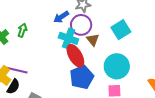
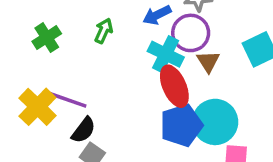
green arrow: (22, 30) -> (104, 31), moved
cyan circle: (117, 66) -> (215, 122), moved
black semicircle: (13, 87) -> (84, 130), moved

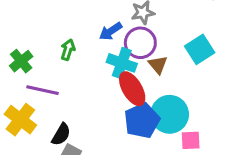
purple line: (68, 100) -> (42, 90), moved

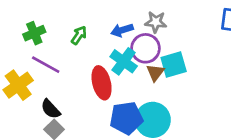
cyan square: (200, 49) -> (174, 64), moved
red ellipse: (132, 89) -> (102, 83), moved
black semicircle: (61, 134) -> (51, 109), turned 90

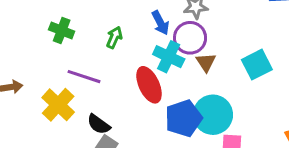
blue arrow: (122, 30) -> (160, 23), turned -90
green cross: (34, 33) -> (62, 31), moved, turned -35
cyan square: (174, 64) -> (257, 65), moved

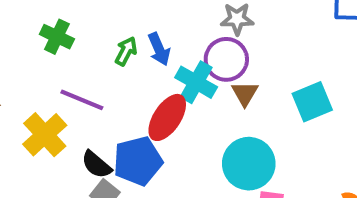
blue arrow: (160, 23) -> (159, 49), moved
red ellipse: (149, 85) -> (167, 117), turned 54
blue pentagon: (184, 118) -> (138, 161), moved

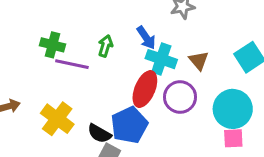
blue arrow: (159, 49) -> (146, 38), moved
purple circle: (226, 59) -> (180, 97), moved
purple line: (82, 100) -> (72, 64), moved
cyan circle: (249, 164) -> (233, 109), moved

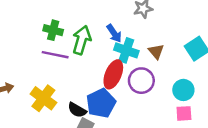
green cross: (53, 45) -> (53, 30), moved
green arrow: (105, 46) -> (82, 40), size x1.6
cyan circle: (233, 109) -> (183, 90), size x0.7

